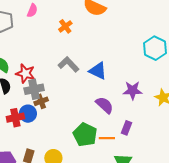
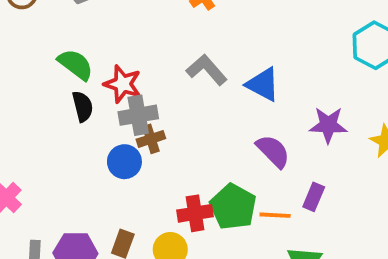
red cross: (15, 118) -> (195, 213), moved

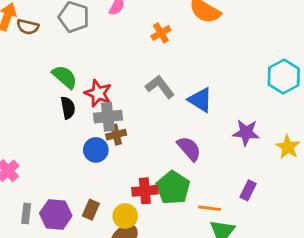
purple semicircle: (273, 151) -> (189, 149), moved
purple rectangle: (314, 197) -> (248, 190), moved
orange line: (275, 215) -> (210, 208), moved

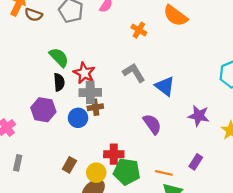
orange cross: (161, 33) -> (139, 30), turned -35
green pentagon: (173, 188) -> (127, 172), moved, turned -30
purple hexagon: (56, 214) -> (43, 110), moved

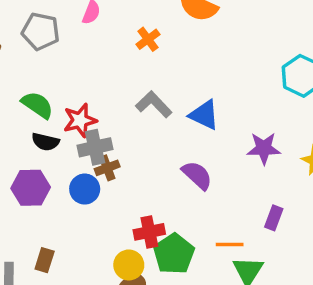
orange cross: (139, 30) -> (148, 39), turned 35
red star: (84, 73) -> (80, 120), turned -30
black semicircle: (59, 82) -> (45, 142), turned 120
brown rectangle: (69, 165) -> (45, 260), moved
green pentagon: (127, 172) -> (174, 254), turned -30

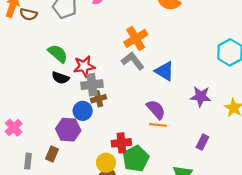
orange cross: (148, 39) -> (136, 38), moved, size x1.5
purple hexagon: (31, 188) -> (68, 130), moved
orange line: (230, 244) -> (158, 125), moved

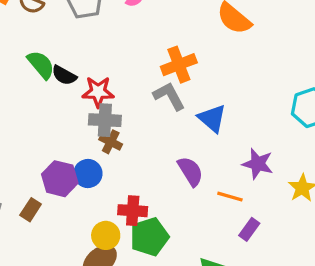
green semicircle: (58, 54) -> (41, 65), moved
black semicircle: (60, 78) -> (64, 75), moved
brown cross: (98, 99) -> (111, 142), turned 32
blue circle: (83, 111) -> (88, 173), moved
orange line: (158, 125) -> (230, 197), moved

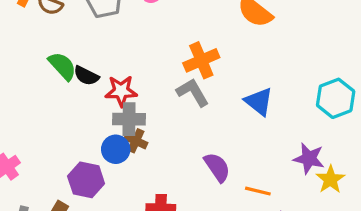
blue triangle: (212, 118) -> (259, 101), moved
purple star: (258, 164) -> (309, 158), moved
blue circle: (88, 173) -> (116, 149), moved

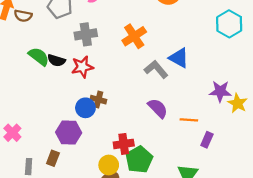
gray L-shape: (193, 92) -> (156, 69), moved
cyan hexagon: (336, 98) -> (229, 24), moved
gray cross: (129, 119) -> (86, 34), moved

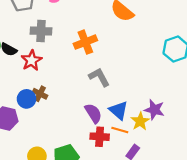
blue triangle: (179, 58) -> (119, 110), moved
red star: (82, 67) -> (32, 60), turned -30
yellow star: (238, 103) -> (140, 121), moved
red cross: (124, 144) -> (100, 137), moved

